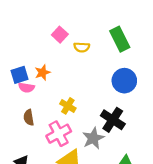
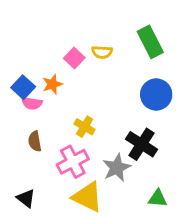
pink square: (60, 35) -> (74, 58), moved
blue square: (19, 75) -> (23, 87), turned -30

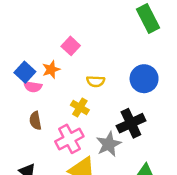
green rectangle: (150, 42) -> (148, 18), moved
yellow semicircle: (102, 52) -> (96, 81), moved
black cross: (142, 144) -> (131, 123), turned 32

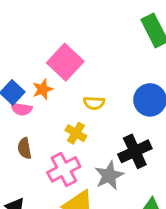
pink square: (71, 46) -> (65, 62), size x1.6

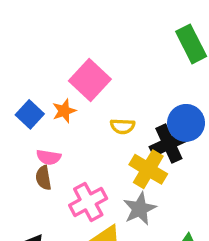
pink semicircle: (21, 109) -> (49, 157), moved
yellow cross: (76, 133) -> (148, 169), moved, size x1.5
black cross: (135, 151) -> (169, 144), moved

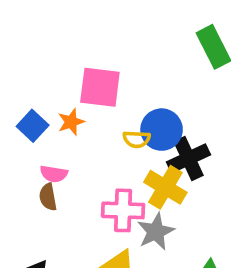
pink square: (90, 80) -> (100, 87), turned -36
blue circle: (186, 123) -> (162, 130), moved
pink cross: (88, 202) -> (123, 210), moved, turned 30

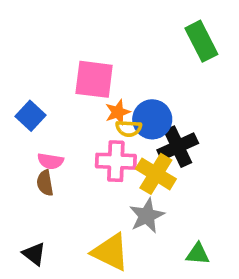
orange star: (71, 122) -> (118, 112), moved
pink cross: (123, 210) -> (116, 161), moved

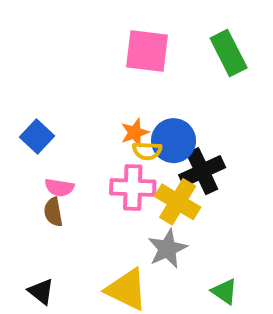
pink square: (94, 79) -> (147, 51), moved
green triangle: (198, 254) -> (224, 291), turned 30

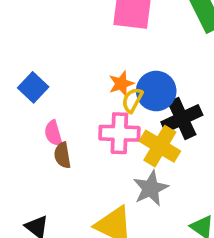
yellow semicircle: (147, 151) -> (132, 100), turned 115
pink semicircle: (59, 188) -> (53, 133), turned 65
brown semicircle: (53, 212) -> (62, 155), moved

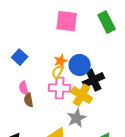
blue square: (33, 87) -> (20, 57), moved
yellow semicircle: (132, 100) -> (58, 72), moved

